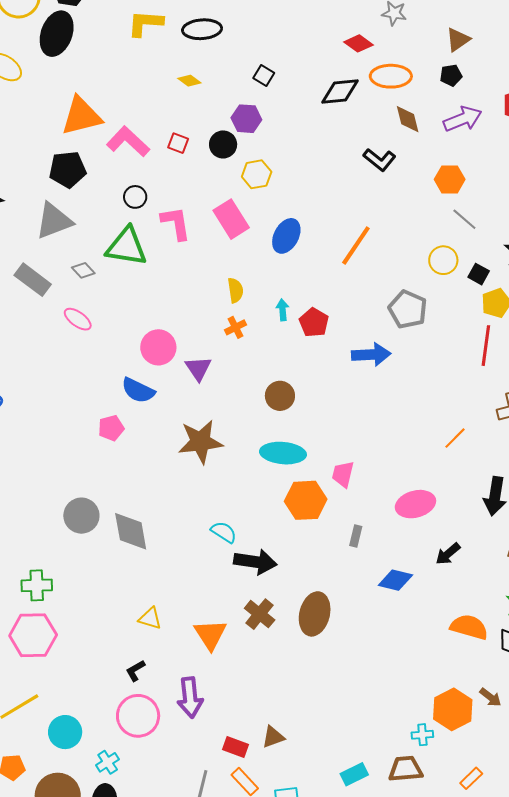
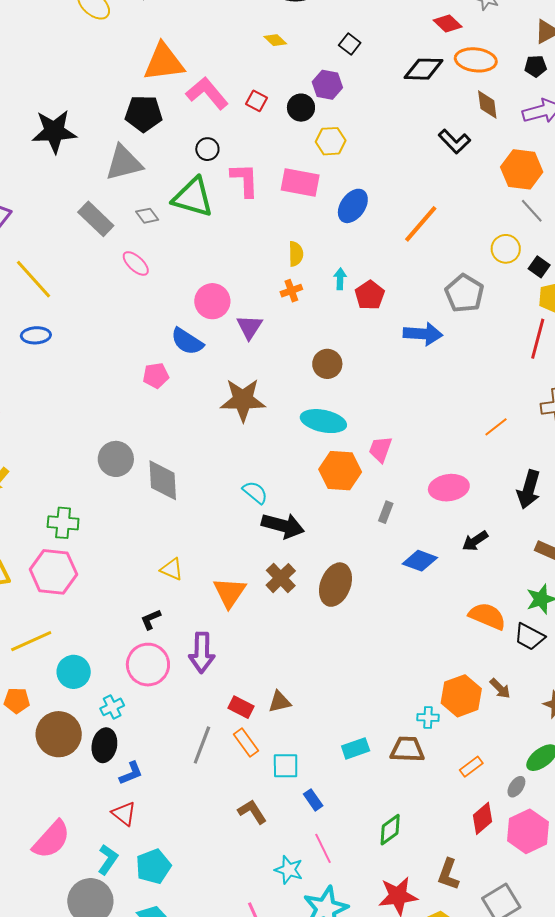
orange hexagon: (450, 179) -> (522, 169), size x1.4
pink rectangle: (231, 219) -> (300, 183), turned -54

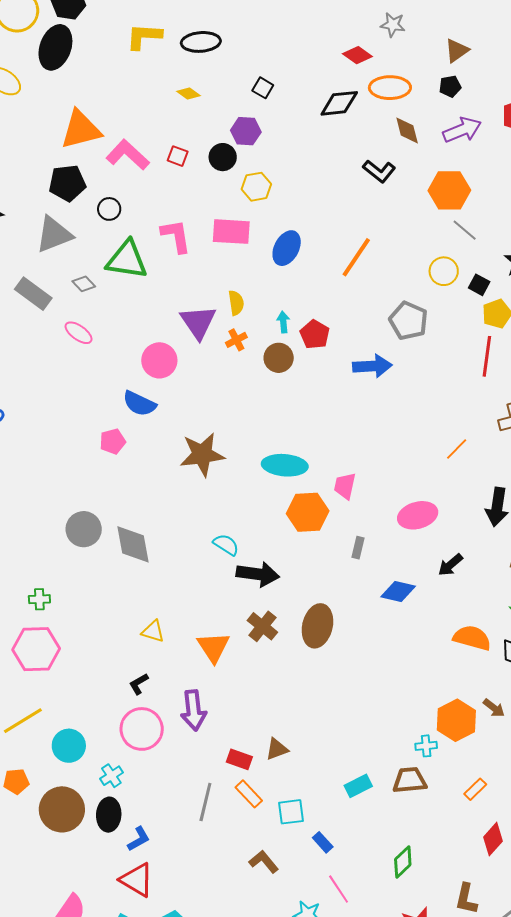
black circle: (207, 149) -> (109, 209), moved
purple triangle: (249, 327) -> (198, 322), moved, size x1.4
brown circle: (327, 364) -> (279, 358), moved
green cross: (63, 523) -> (39, 599), size x0.7
red triangle: (124, 814) -> (137, 880), size x1.4

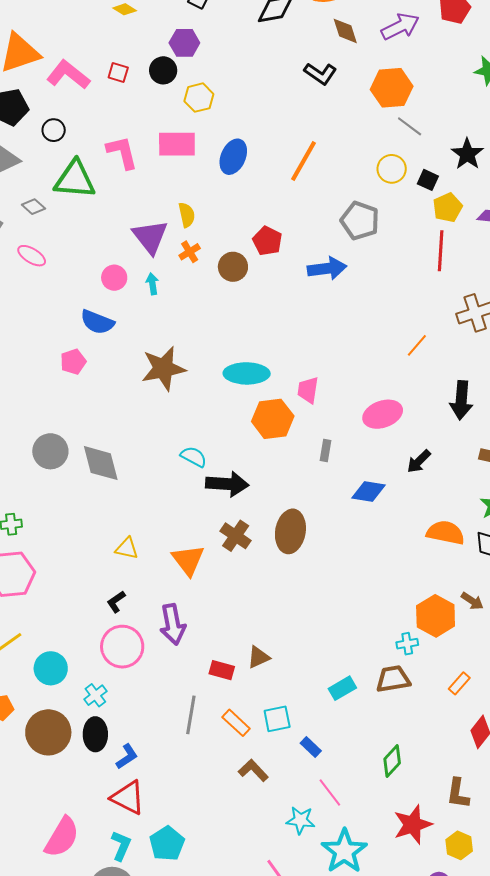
cyan arrow: (283, 322) -> (152, 284), moved
pink circle: (159, 360) -> (114, 278), size x0.7
orange rectangle: (249, 794) -> (236, 723), moved

